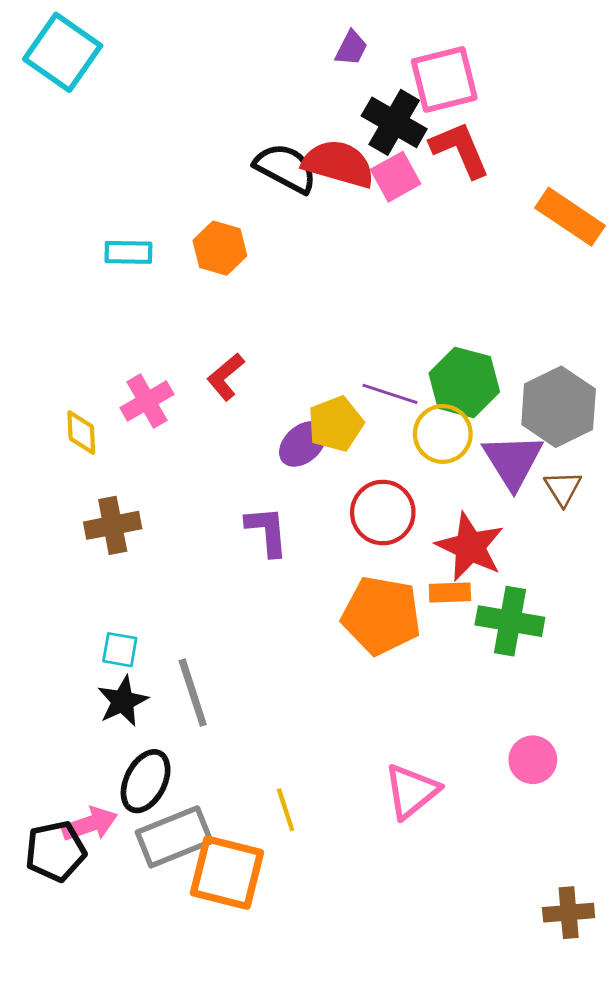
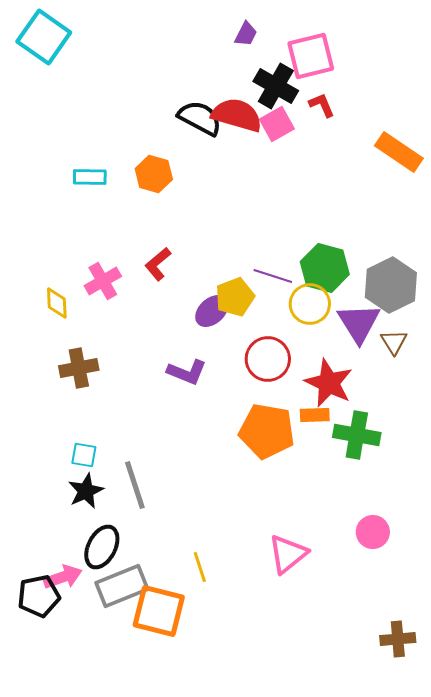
red L-shape: (460, 150) -> (322, 105), size x0.6
purple L-shape: (267, 531) -> (187, 372), turned 117

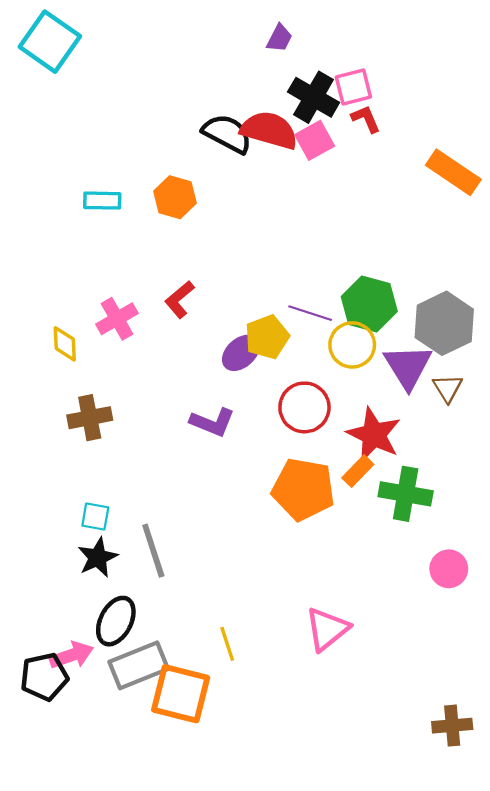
pink square: (311, 56) -> (353, 87), moved, size x0.7
orange rectangle: (315, 415) -> (358, 471), turned -44
pink circle: (373, 532) -> (449, 569), moved

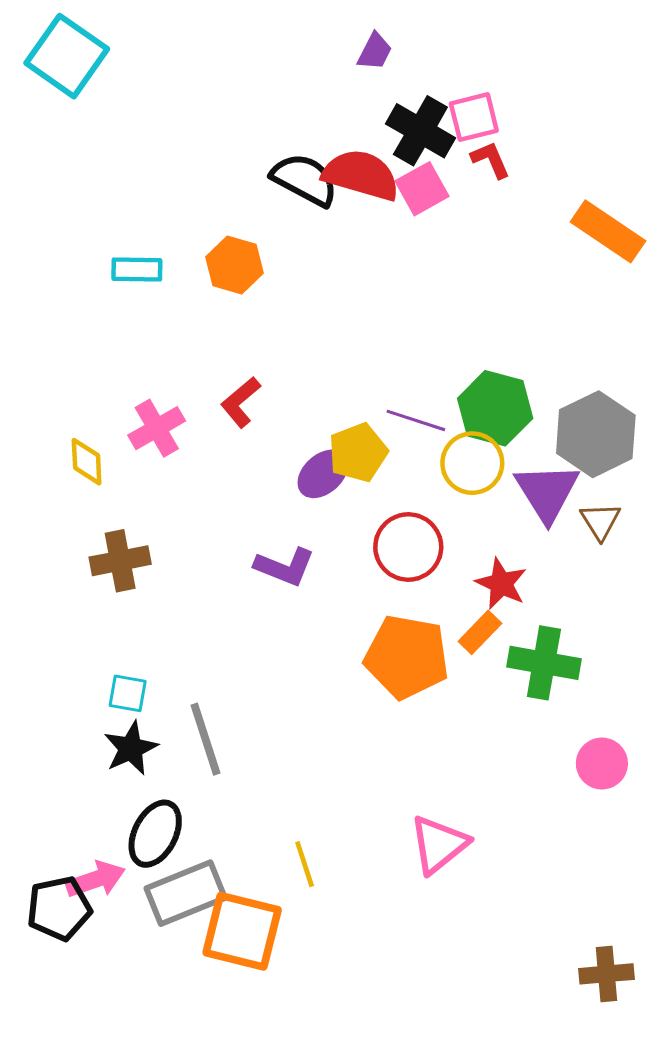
red star: (374, 435) -> (501, 584), size x0.7

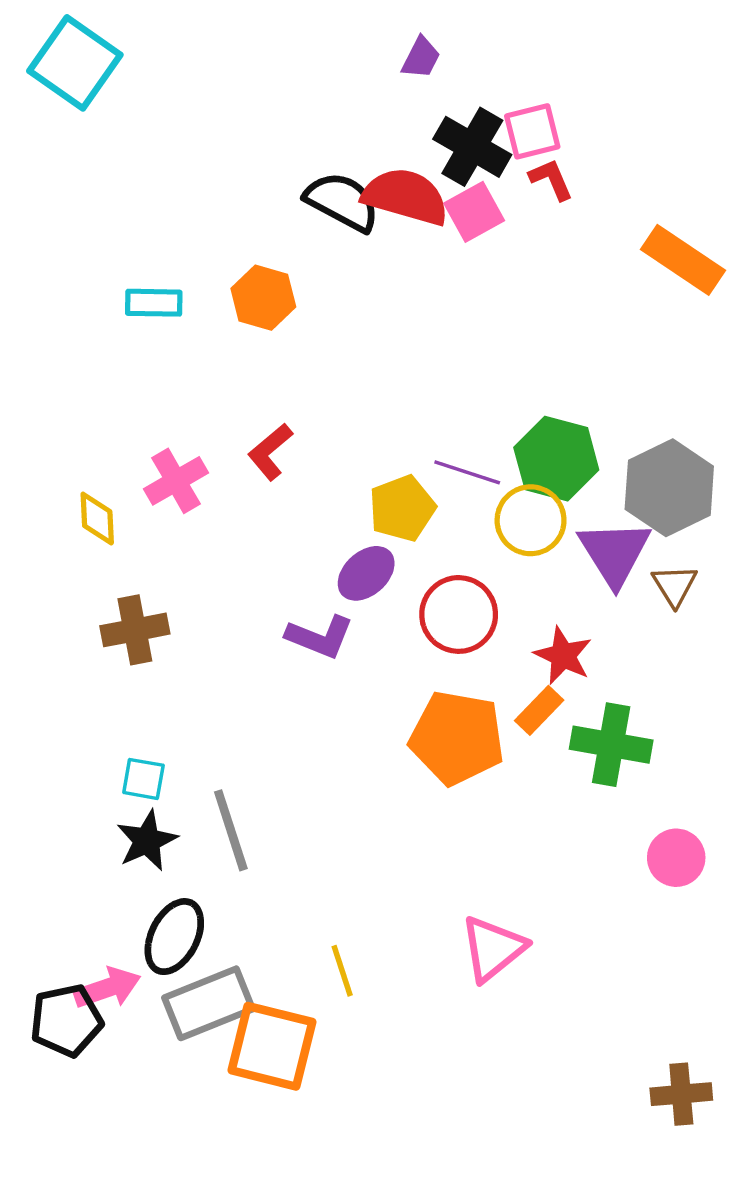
purple ellipse: (323, 474) -> (366, 573), moved

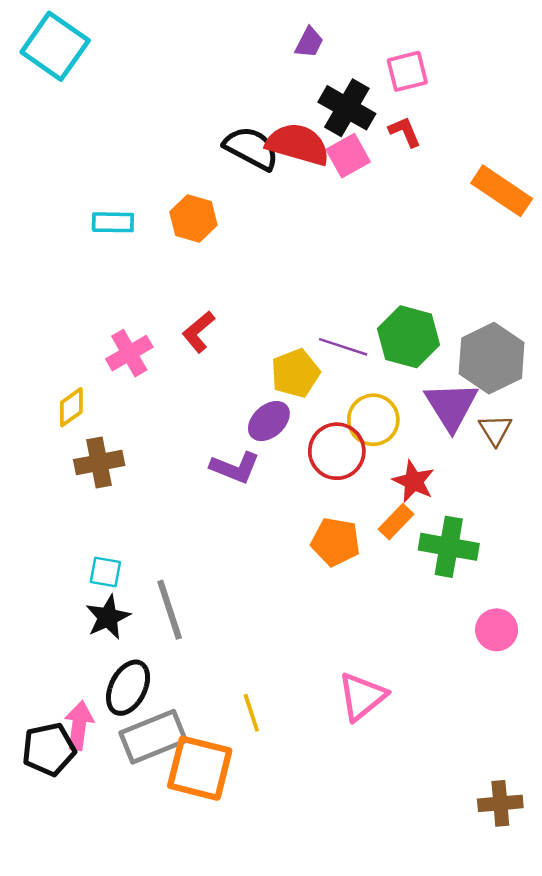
pink square: (532, 131) -> (407, 71), moved
yellow diamond: (97, 519) -> (71, 407), moved, turned 57
yellow circle: (531, 520) -> (373, 420), moved
orange pentagon: (457, 738) -> (336, 542), size x0.7
pink arrow: (107, 988) -> (79, 725), turned -63

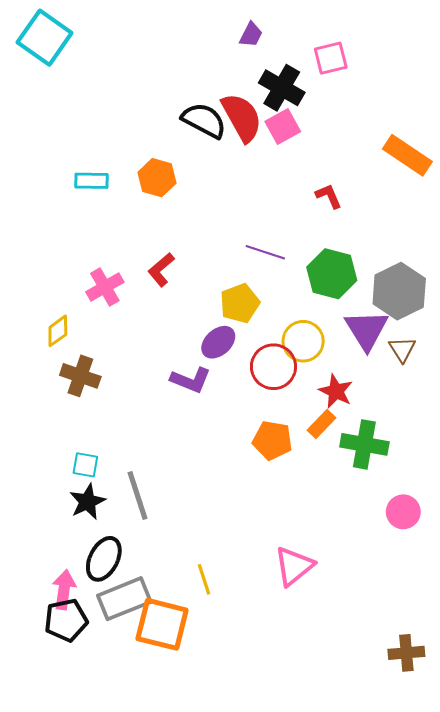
red L-shape: (405, 132) -> (329, 196), moved
red semicircle: (298, 144) -> (242, 117), turned 45
purple line: (343, 347) -> (265, 252), moved
brown cross: (99, 463) -> (80, 376), turned 30
black pentagon: (49, 749) -> (66, 620), moved

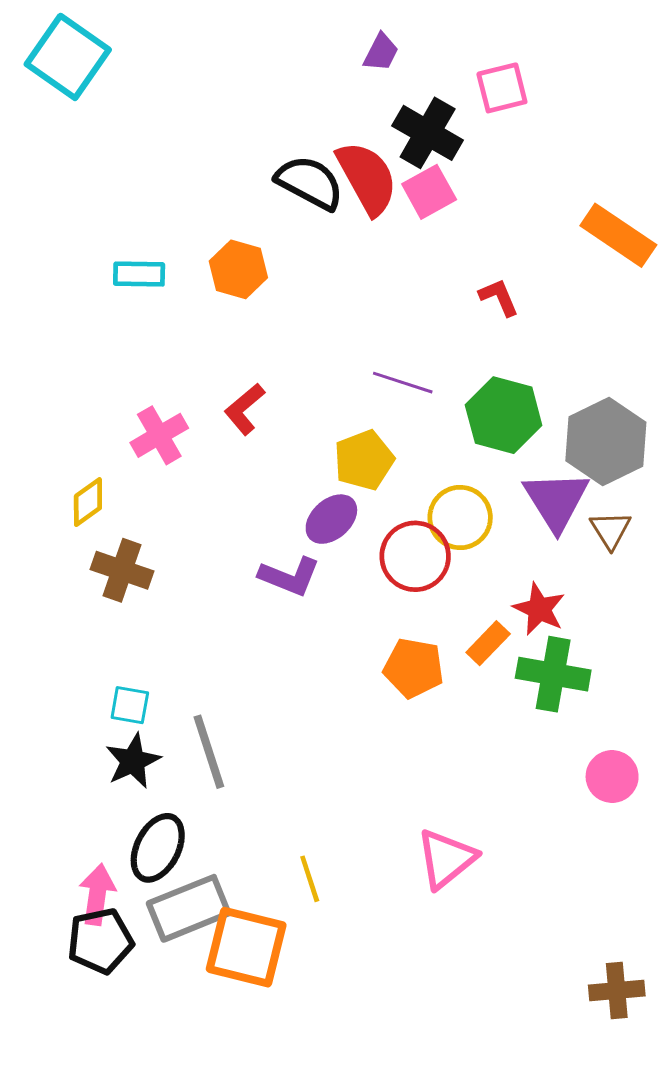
red star: (336, 391) -> (539, 609), moved

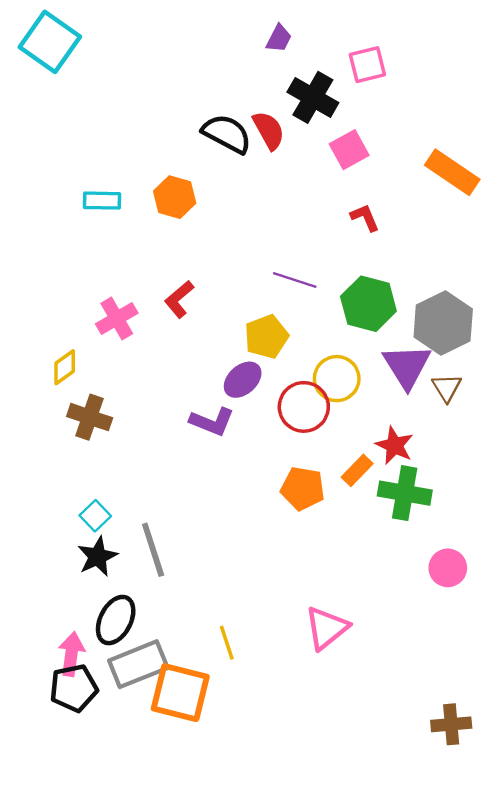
red semicircle: (367, 178) -> (269, 130), size x0.7
pink square: (429, 192) -> (349, 150), moved
cyan square: (130, 705) -> (95, 516), turned 36

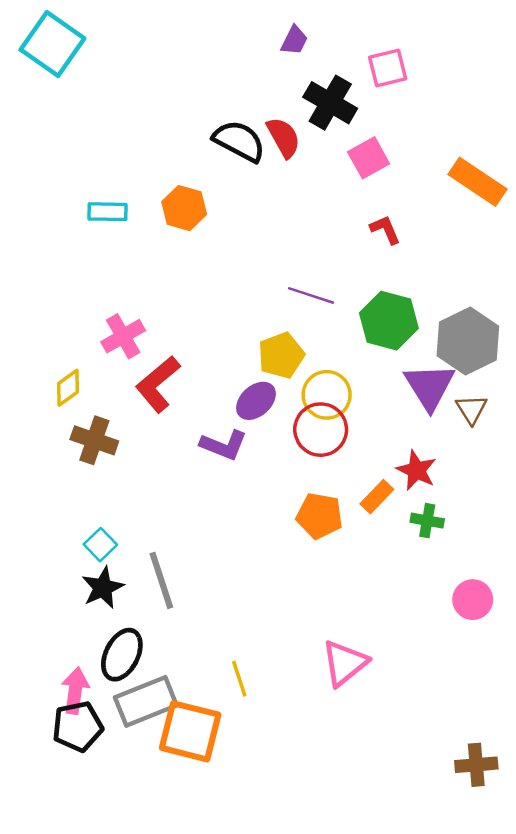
red L-shape: (179, 299) -> (158, 384), moved, size x1.4
yellow circle: (337, 379) -> (327, 395), moved
green cross: (405, 493) -> (427, 521), size x0.6

